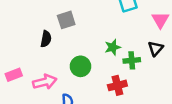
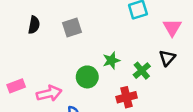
black semicircle: (46, 39) -> (34, 25), moved
green star: (113, 47) -> (111, 60), moved
green cross: (132, 60) -> (142, 71), turned -35

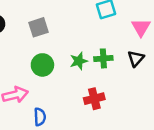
green cross: (142, 71) -> (103, 58), moved, turned 36
green circle: (87, 77) -> (42, 65), moved

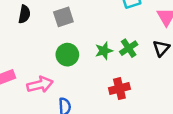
green cross: (103, 58) -> (129, 48), turned -30

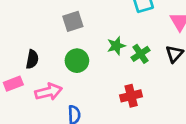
black semicircle: (24, 14) -> (32, 59), moved
green star: (104, 51) -> (116, 46), moved

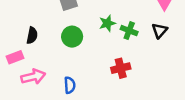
green cross: (141, 54) -> (129, 31), turned -35
pink arrow: (48, 92) -> (33, 77), moved

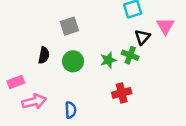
green star: (107, 23) -> (108, 60), moved
black triangle: (160, 31) -> (142, 37), moved
black semicircle: (32, 35) -> (44, 55), moved

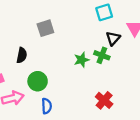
green circle: (73, 61) -> (38, 81), moved
red cross: (122, 93) -> (104, 100), moved, turned -36

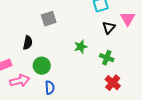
green cross: (102, 55) -> (107, 58), moved
red cross: (104, 100) -> (113, 83), moved

